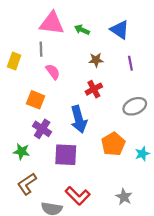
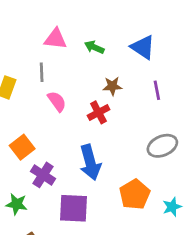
pink triangle: (52, 23) -> (55, 39), size x0.7
red cross: (94, 89) -> (99, 112), moved
orange square: (36, 100) -> (22, 147), moved, turned 30

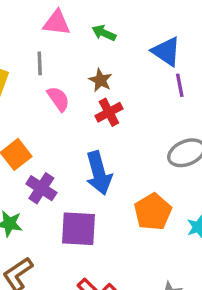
blue triangle: (143, 47) -> (166, 51), moved
brown star: (112, 86) -> (100, 80), moved, turned 30

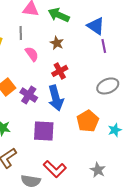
green arrow: (104, 33) -> (59, 15), size x1.5
red cross: (109, 112) -> (60, 71), moved
purple cross: (41, 188) -> (29, 95), moved

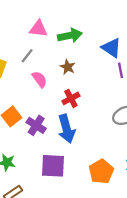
green arrow: (59, 15) -> (70, 35), turned 145
gray line: (21, 33) -> (27, 56), turned 40
orange pentagon: (88, 121) -> (101, 171), moved

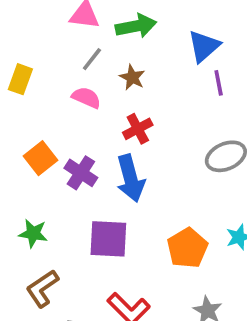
blue triangle: (111, 48) -> (204, 46), turned 45
gray line: (27, 56) -> (92, 59), moved
pink semicircle: (39, 79) -> (86, 98), turned -30

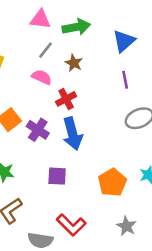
purple line: (219, 83) -> (125, 80), moved
red cross: (138, 129) -> (66, 99), moved
purple square: (108, 239) -> (57, 176), size x0.7

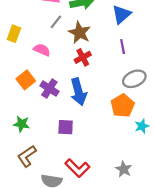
brown star: (74, 63) -> (80, 33), size x1.5
pink semicircle: (42, 77) -> (42, 50), moved
red cross: (66, 99) -> (83, 57), moved
orange pentagon: (112, 182) -> (123, 106), moved

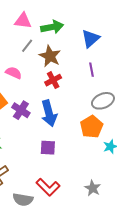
purple square: (66, 127) -> (48, 148), moved

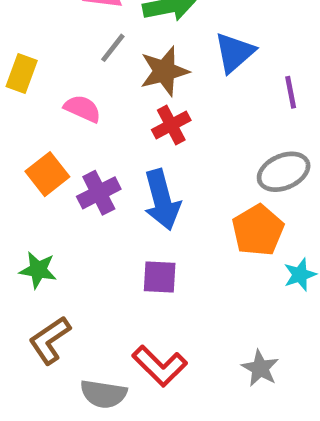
blue triangle: (91, 38) -> (234, 52), moved
brown star: (50, 56) -> (164, 71), turned 30
purple line: (92, 70) -> (291, 92), moved
purple cross: (21, 110) -> (99, 193), turned 30

